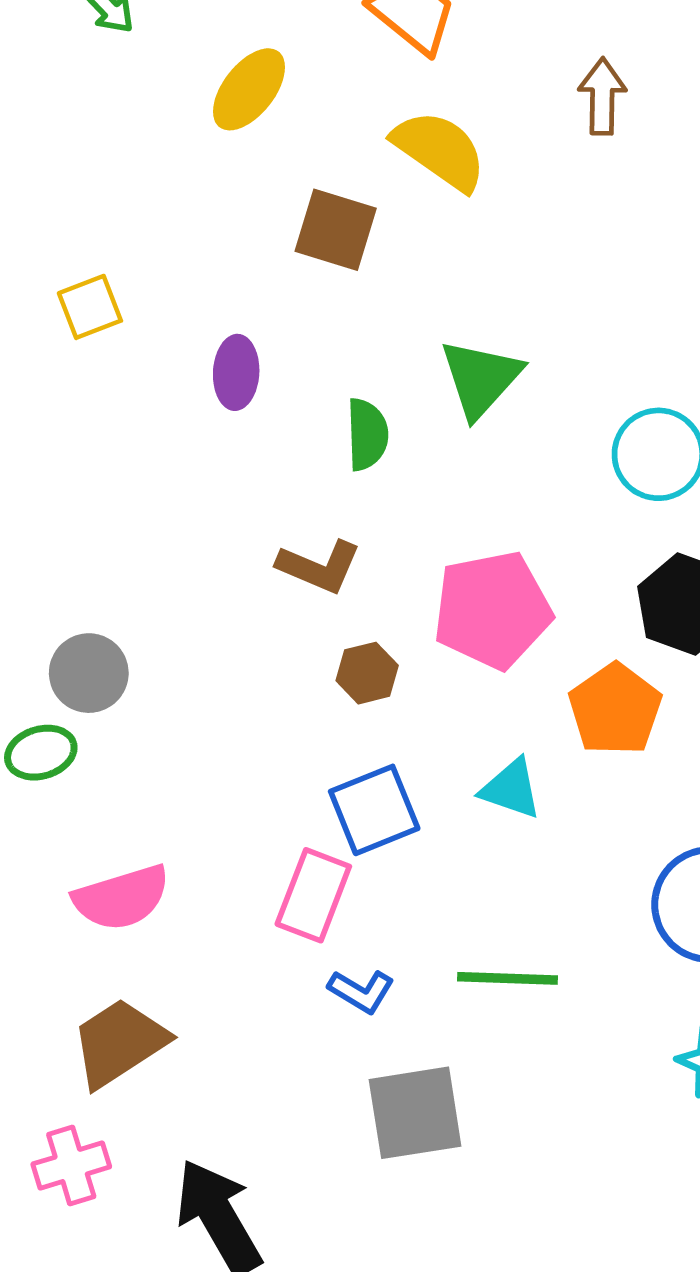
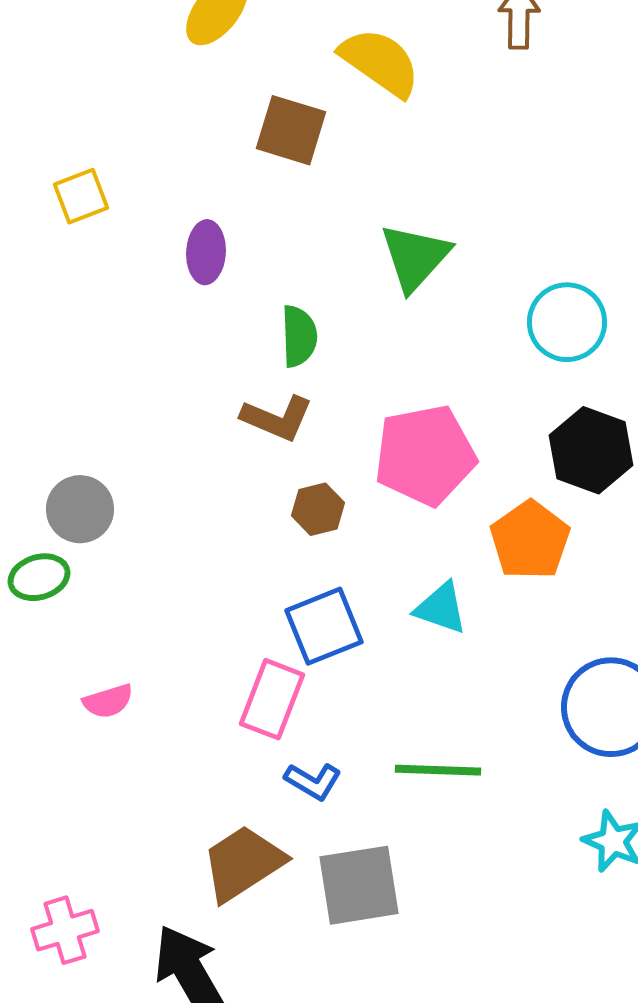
green semicircle: (367, 434) -> (299, 336), moved
pink semicircle: (122, 898) -> (108, 701), size x0.6
brown trapezoid: (119, 1043) -> (243, 863), moved

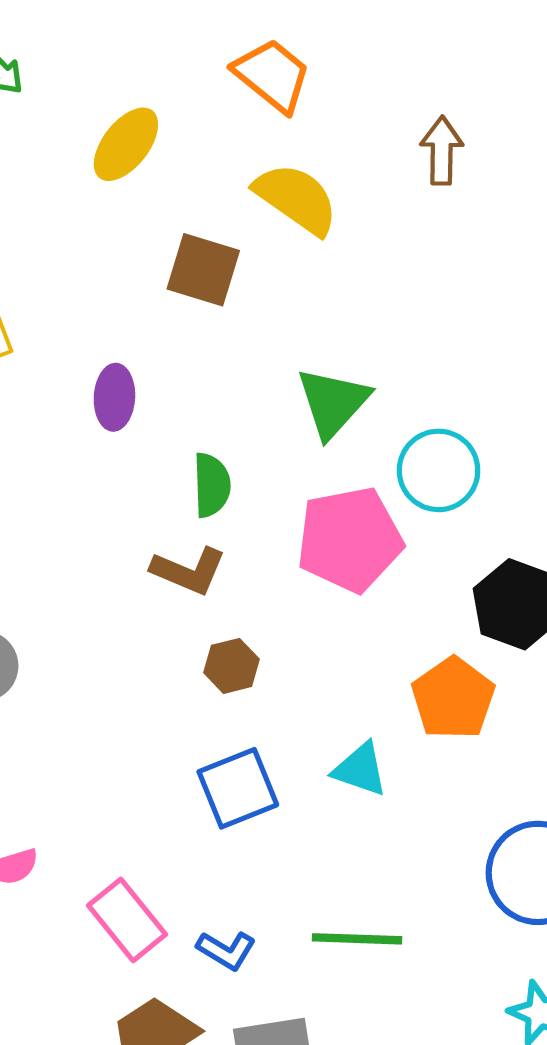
cyan circle: (567, 322) -> (439, 470), moved
pink pentagon: (425, 455) -> (350, 539), moved
pink rectangle: (272, 699) -> (127, 920), moved, turned -60

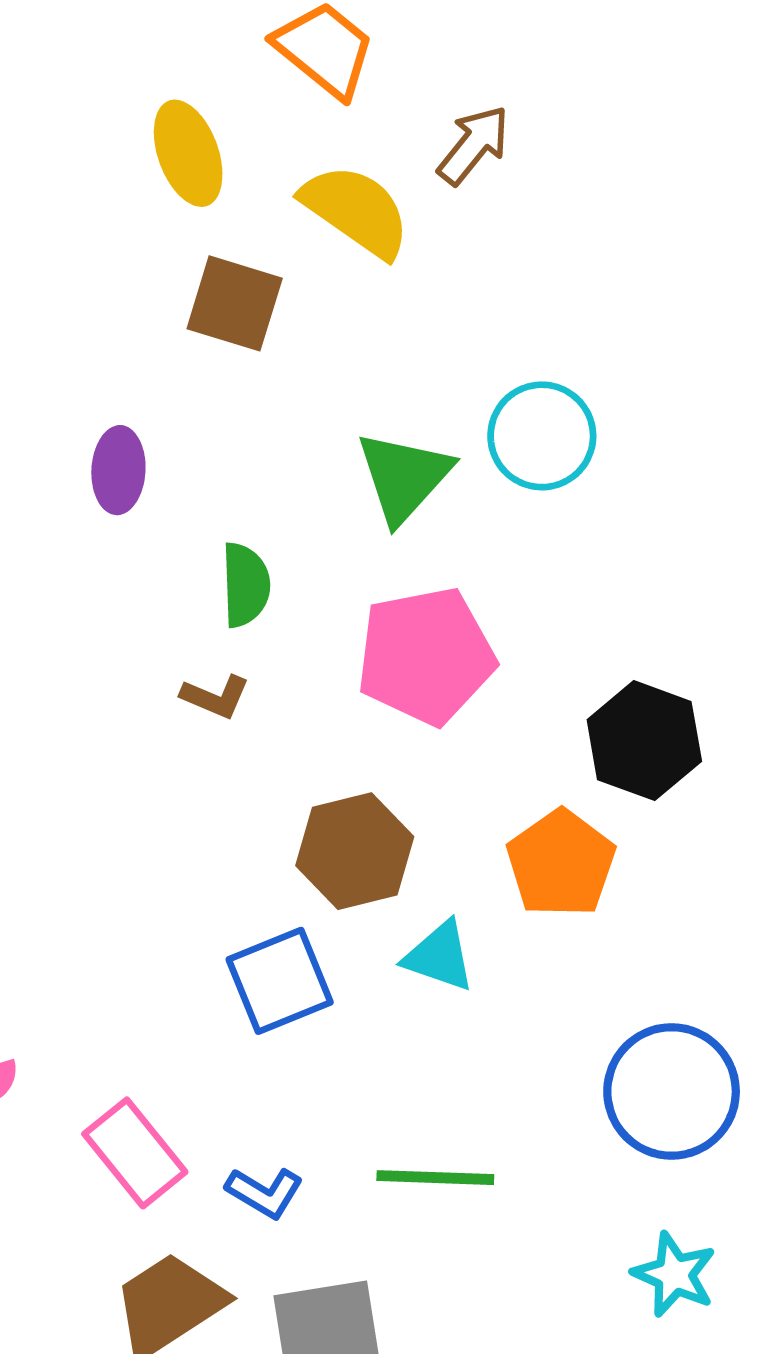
yellow ellipse: (126, 144) -> (188, 153), moved, turned -58
brown arrow: (442, 151) -> (474, 145), moved, turned 38
cyan circle: (439, 470) -> (542, 436), moved
brown L-shape: (189, 571) -> (215, 697), size x0.7
brown hexagon: (232, 666) -> (355, 851), moved, size x1.6

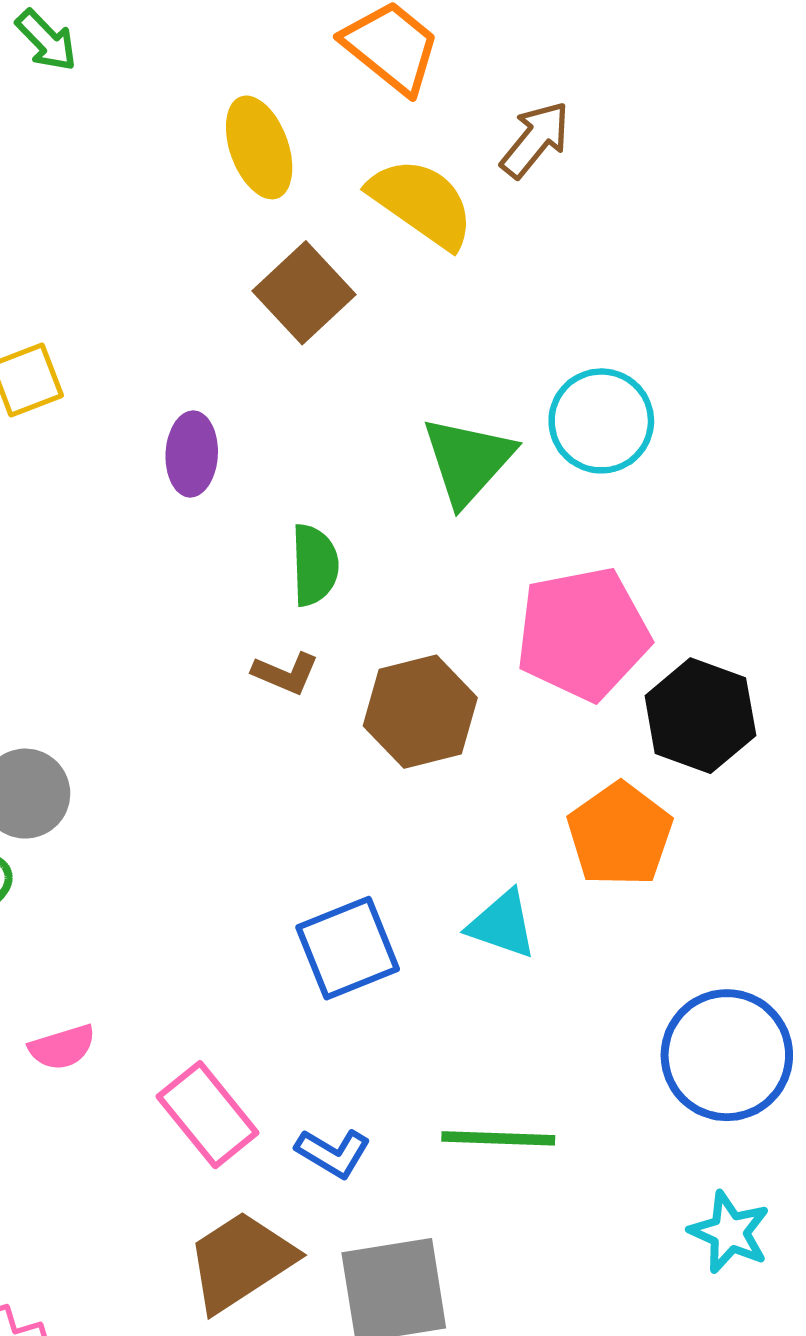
brown square: (235, 303) -> (304, 293), turned 30
pink pentagon: (426, 656) -> (583, 634), moved
brown hexagon: (355, 851) -> (420, 712), moved

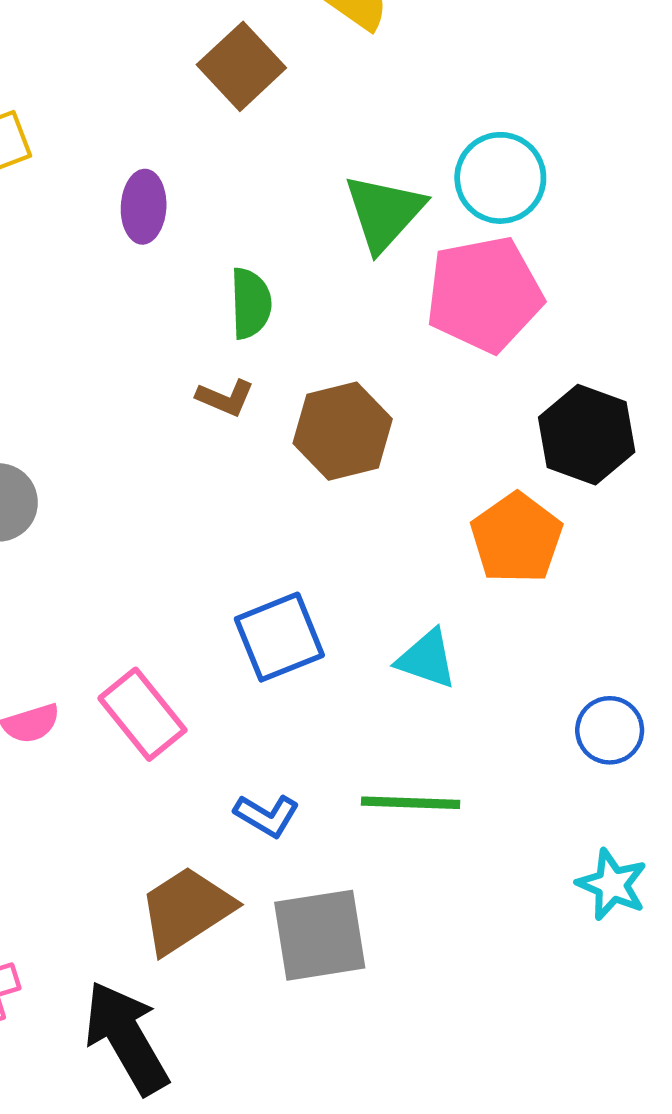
pink pentagon: (583, 634) -> (484, 294), moved
cyan triangle: (502, 924) -> (427, 659), moved
blue circle: (727, 1055) -> (610, 730), size x0.6
pink rectangle: (208, 1115) -> (142, 714), moved

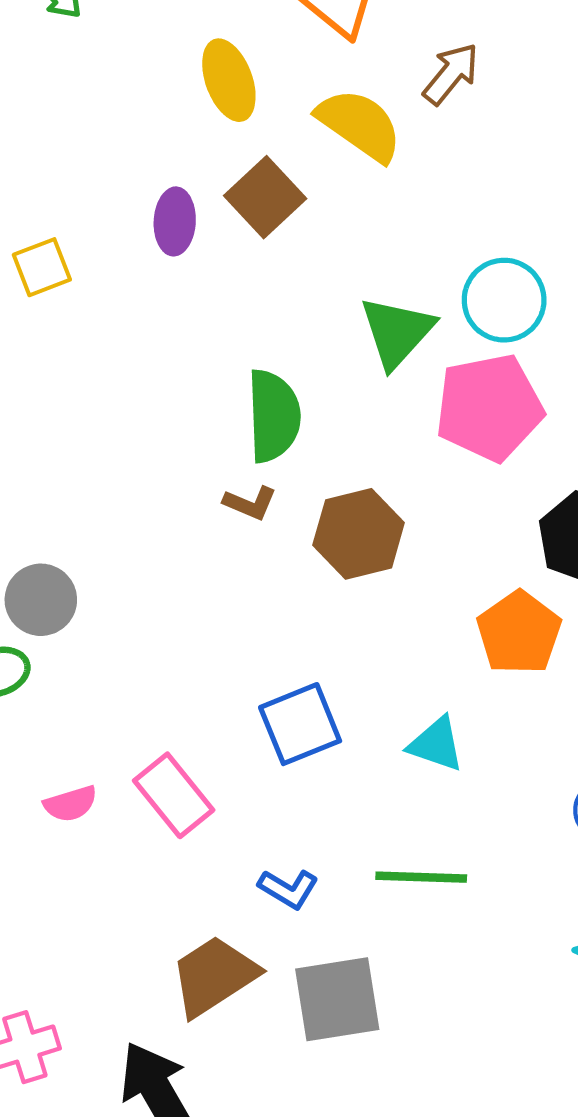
purple ellipse: (144, 207) -> (175, 221), moved
green semicircle: (251, 303) -> (274, 416), size x1.4

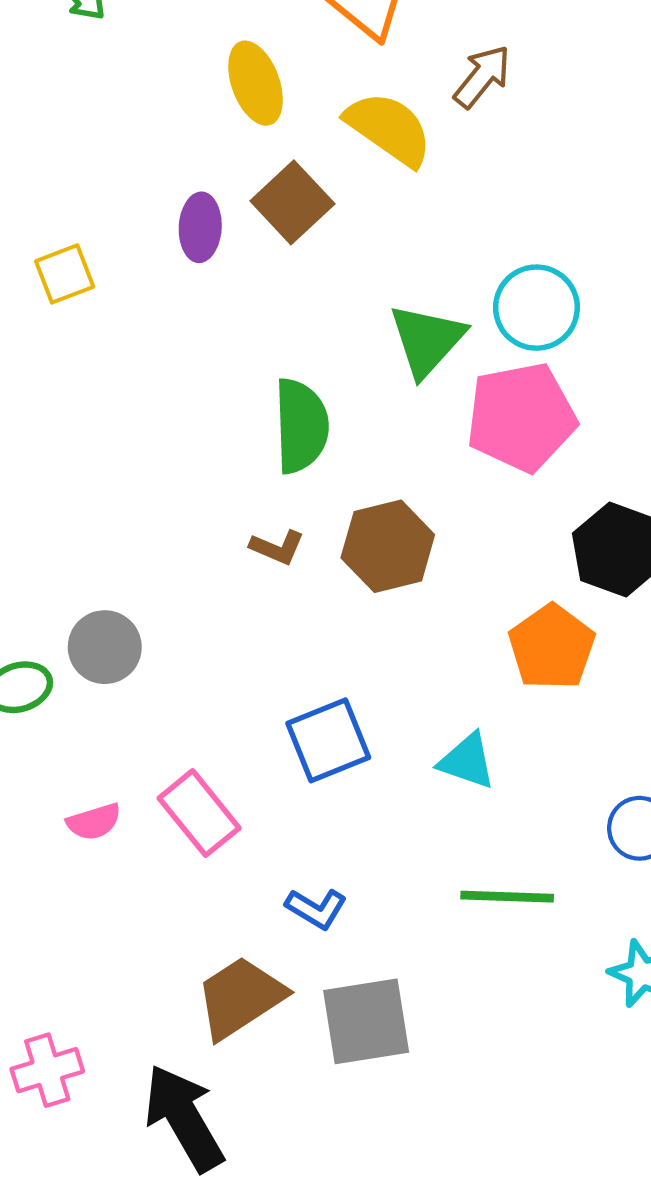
brown L-shape: (250, 503) -> (277, 547), moved
gray circle: (41, 600) -> (105, 647), moved
green line: (421, 877) -> (507, 897), moved

